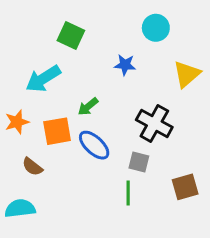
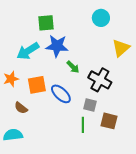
green square: (71, 36) -> (46, 23), turned -30
blue star: (125, 65) -> (57, 46), moved, size x1.6
green arrow: (88, 107) -> (73, 67), moved, turned -96
brown square: (185, 187) -> (109, 121), moved, turned 30

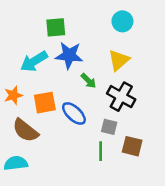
yellow triangle: (121, 48) -> (119, 60), moved
brown semicircle: (21, 108) -> (25, 130), size x1.6

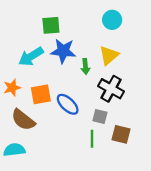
green arrow: (88, 81) -> (85, 67), moved, turned 40

